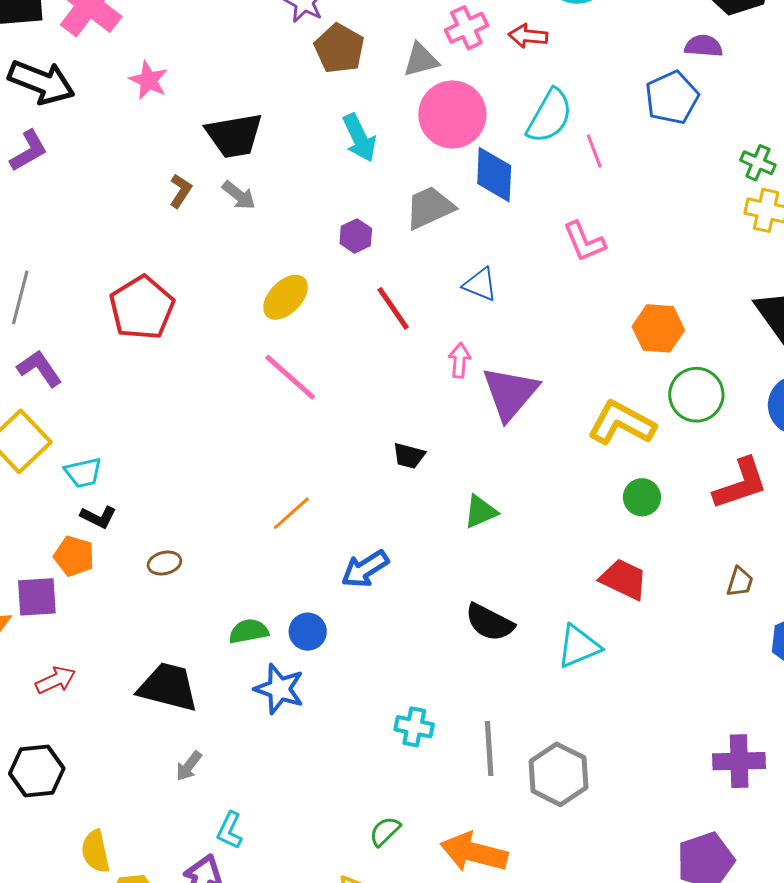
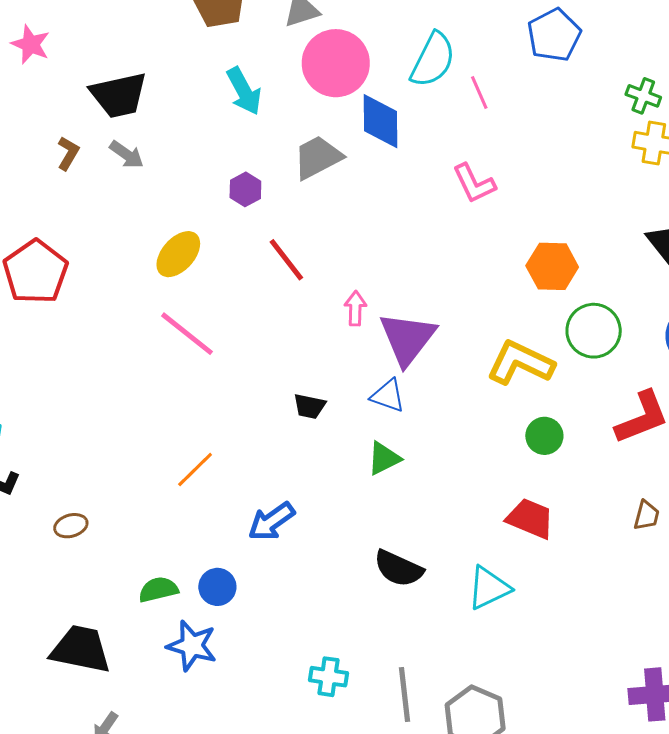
blue triangle: (480, 284) -> (388, 396), moved

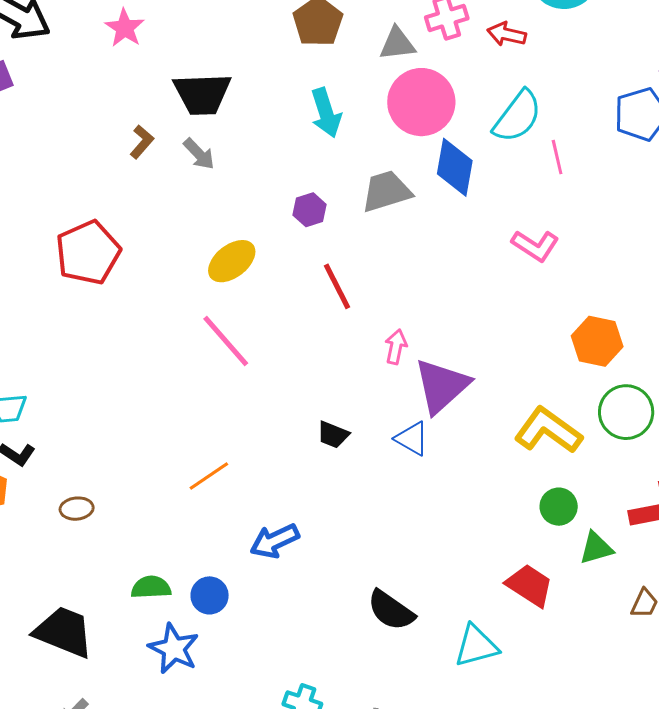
pink L-shape: (474, 183) -> (535, 246), turned -42
green triangle: (384, 458) -> (596, 548), moved

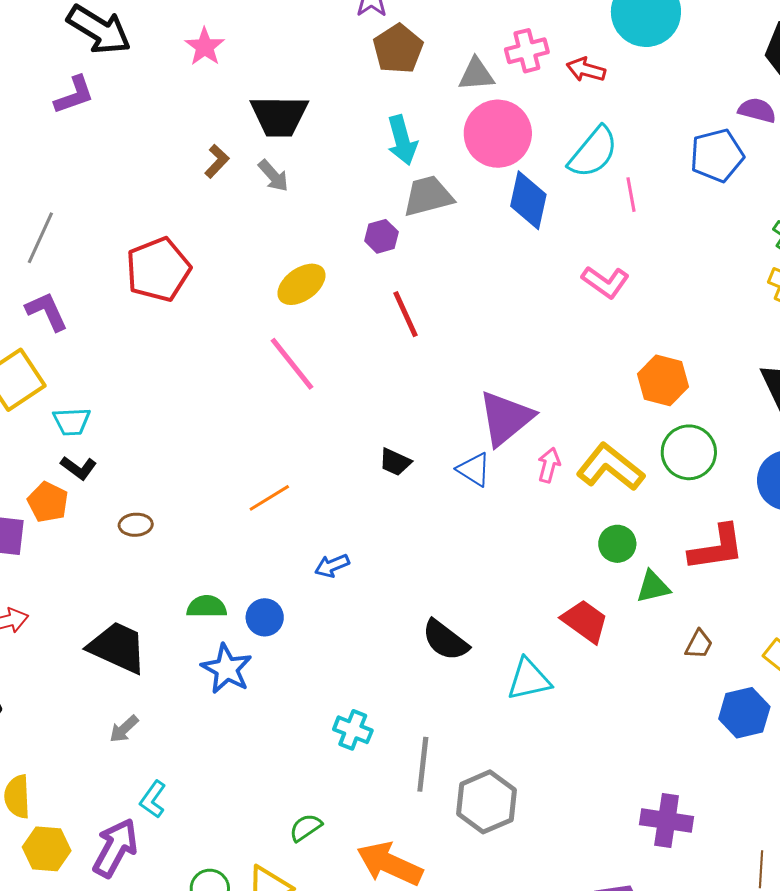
gray trapezoid: (386, 191) -> (428, 196), moved
pink arrow: (396, 347) -> (549, 465), moved
blue arrow: (275, 541) -> (332, 566), size x0.7

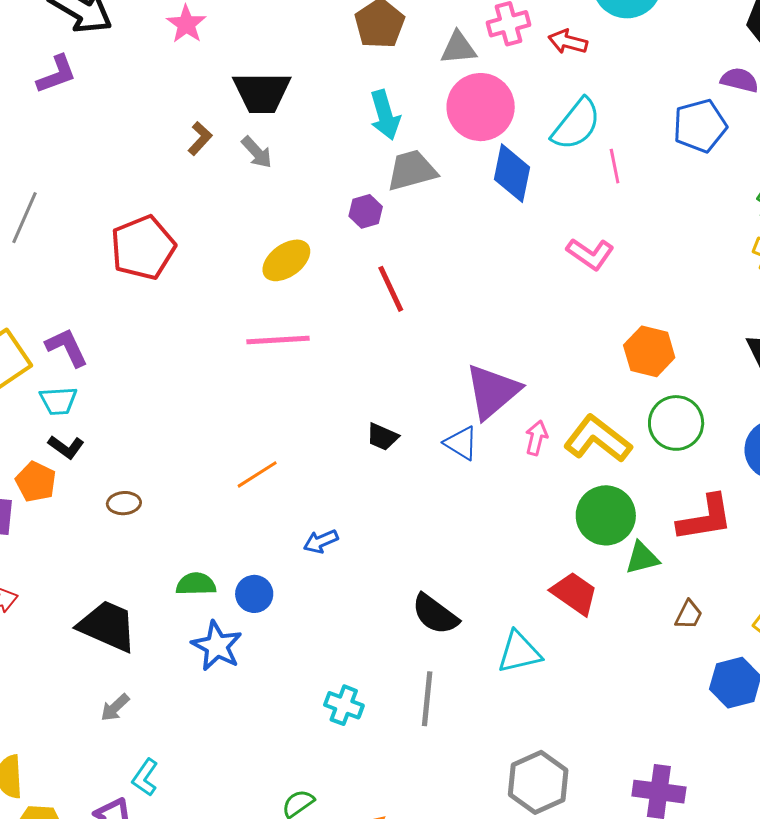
purple L-shape: (47, 311) -> (67, 347), moved
pink line: (292, 364) -> (278, 340), turned -54
green circle: (617, 544) -> (606, 515), size x1.6
gray line: (423, 764) -> (427, 699), moved
gray hexagon: (486, 802) -> (538, 782), moved

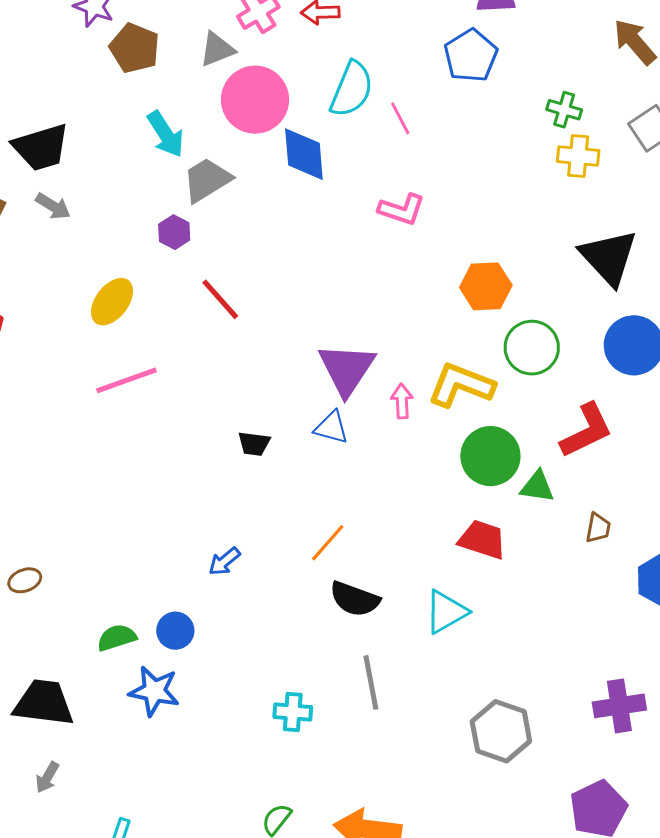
orange line: (257, 474) -> (328, 543), moved
green triangle: (642, 558) -> (537, 487), turned 39
gray arrow: (115, 707) -> (47, 777), moved

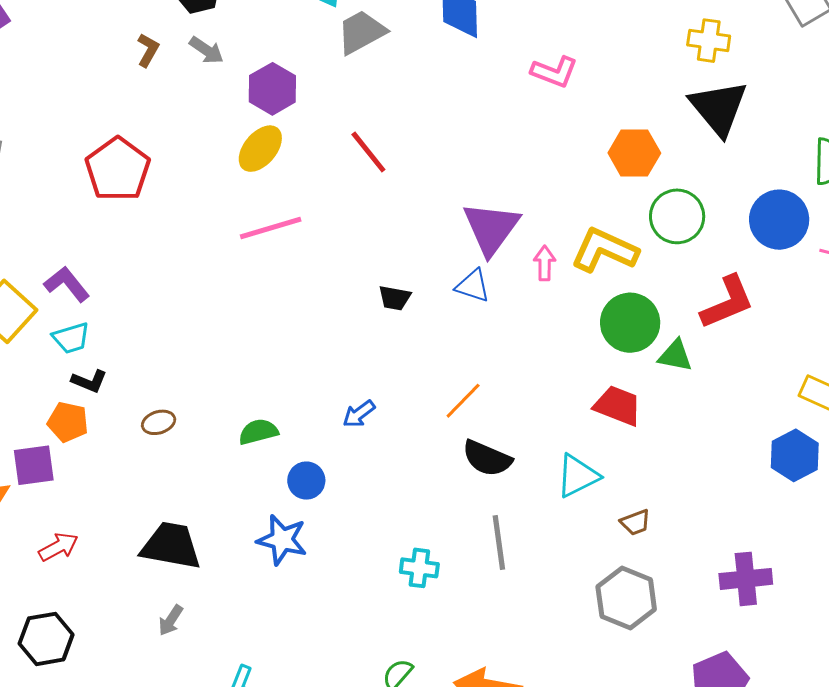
yellow cross: (578, 156) -> (709, 41), moved
purple hexagon: (174, 232) -> (272, 89), moved, size x1.5
black triangle: (609, 257) -> (719, 108), moved
brown trapezoid: (598, 528) -> (635, 522), moved, turned 56
green semicircle: (117, 638) -> (258, 432), moved

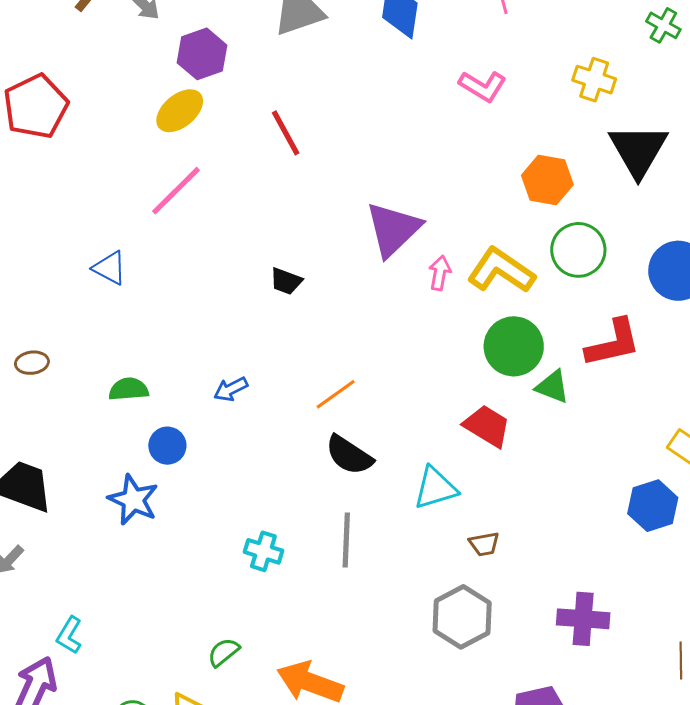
yellow cross: (709, 41) -> (594, 80), moved
pink line: (271, 228) -> (176, 191), turned -38
blue triangle: (473, 286) -> (110, 268), moved

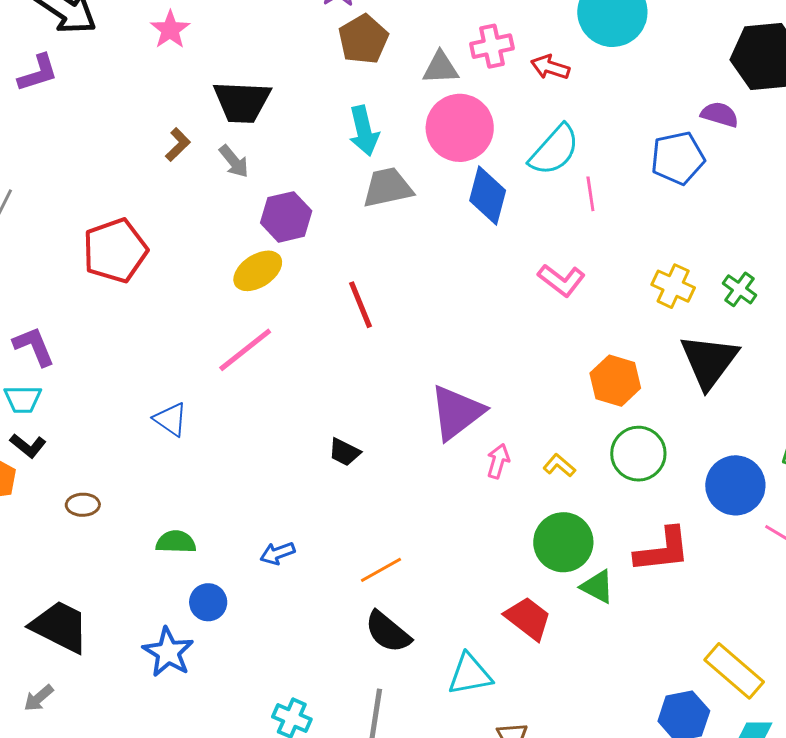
green cross: (663, 25) -> (740, 289), moved
yellow L-shape: (501, 271) -> (559, 465), size x0.5

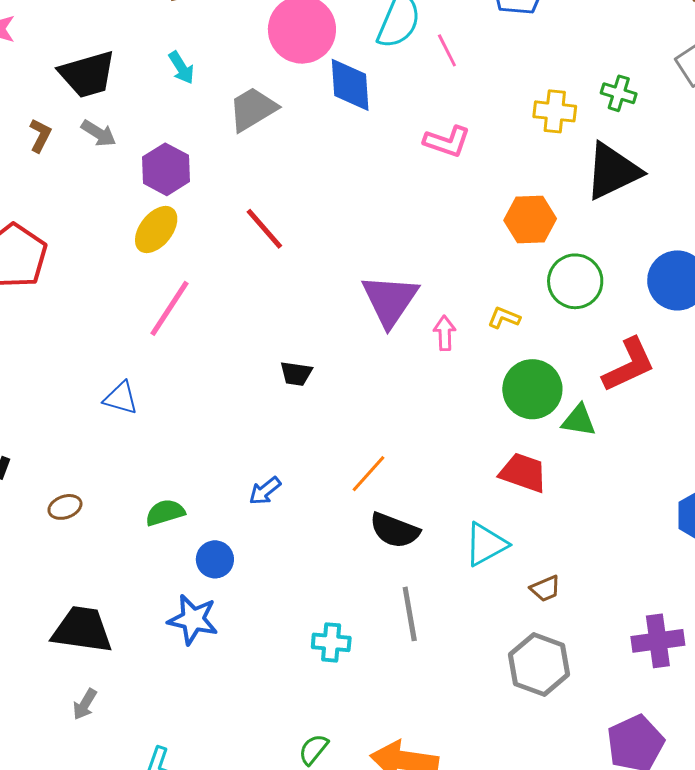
cyan arrow: (364, 131) -> (181, 68), moved, size x0.7
black triangle: (709, 361) -> (613, 171), turned 46

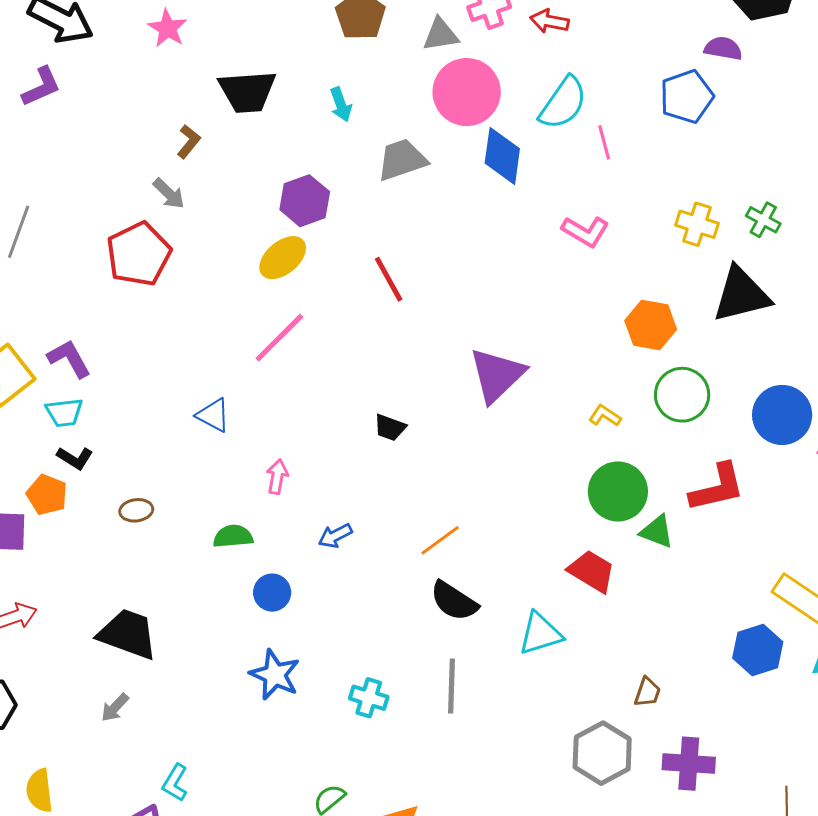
gray arrow: (99, 133) -> (169, 194), moved
pink arrow: (445, 333) -> (277, 477), moved
brown trapezoid: (545, 589) -> (647, 692), moved, turned -60
blue star: (193, 620) -> (275, 675), moved
gray hexagon: (539, 665) -> (602, 753), moved

